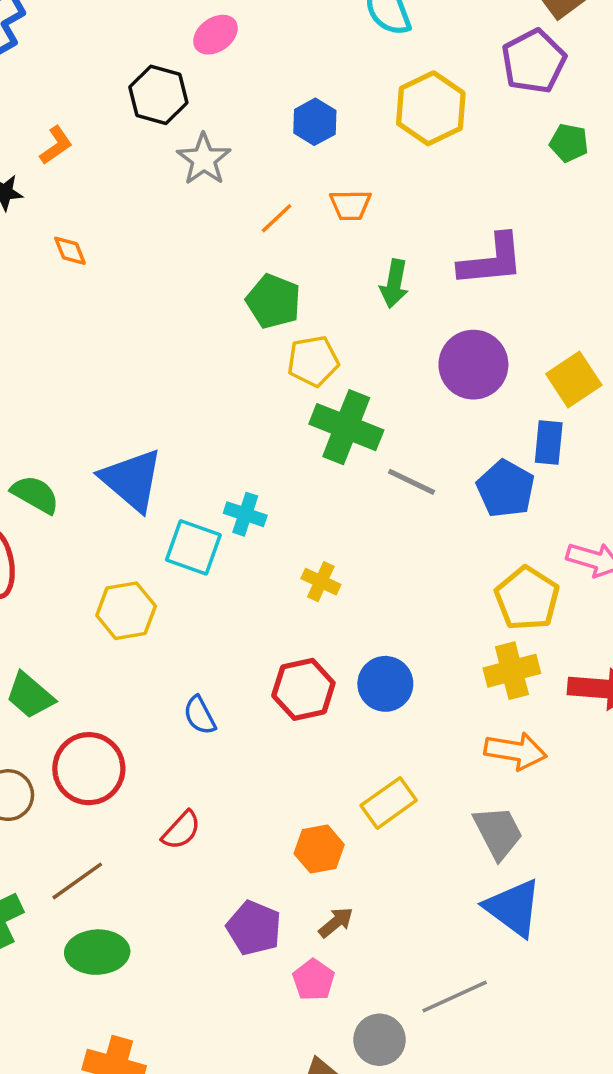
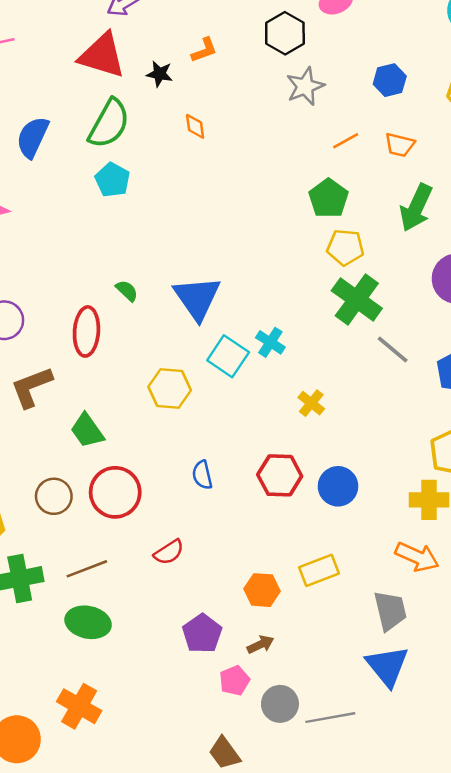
green arrow: (394, 284) -> (416, 208), size x1.4
green semicircle: (35, 494) -> (127, 291), size x0.7
gray circle: (379, 1040) -> (280, 704), moved

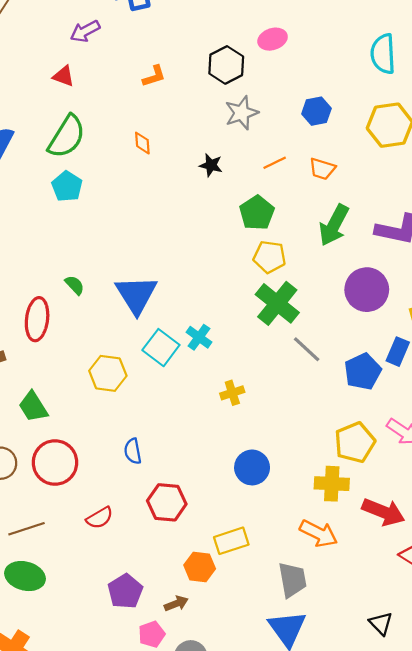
red triangle: (102, 55) -> (64, 76), size x0.5
black star: (159, 74) -> (211, 165), moved
yellow cross: (311, 403) -> (232, 393), turned 30
red hexagon: (280, 475) -> (167, 502), moved
orange hexagon: (262, 590) -> (200, 567), moved

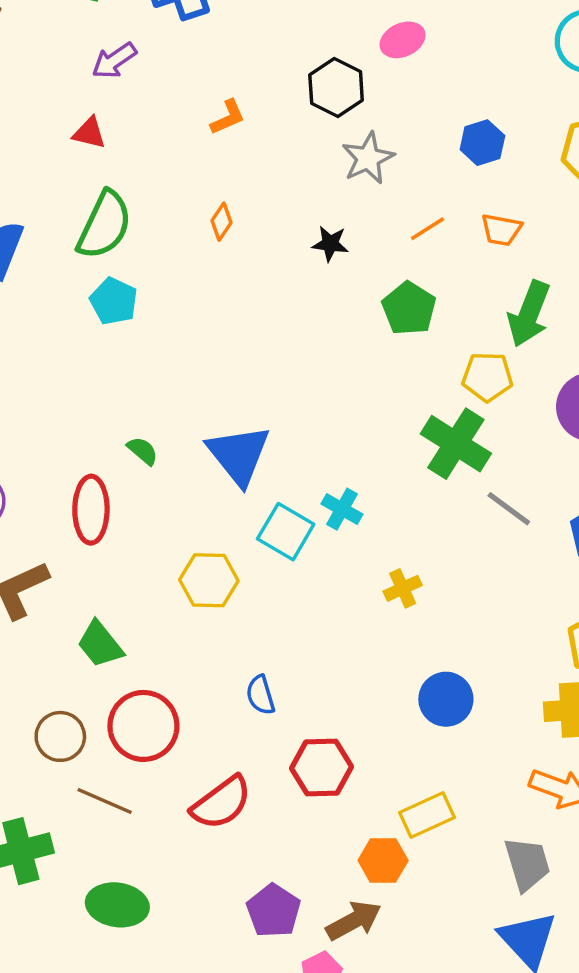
orange diamond: (142, 143) -> (222, 222), turned 45
yellow pentagon: (270, 257) -> (487, 377), moved
red semicircle: (100, 518) -> (221, 803), size x1.5
brown line: (26, 529) -> (105, 801), moved, turned 48
brown arrow: (176, 604) -> (354, 921), size x1.5

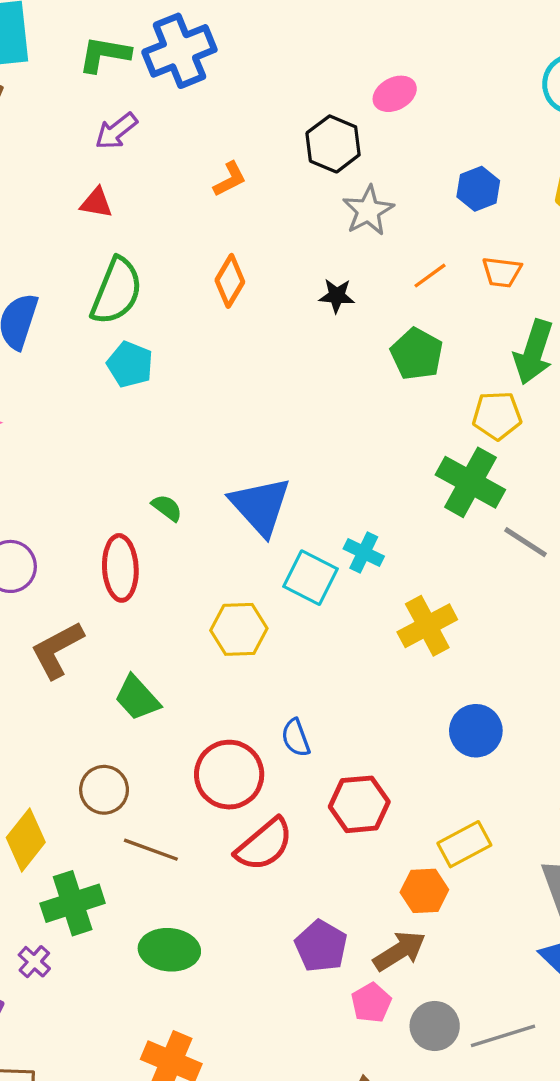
orange diamond: (222, 222) -> (230, 281), size x1.4
yellow cross: (403, 588) -> (427, 626), size x1.6
red circle: (143, 726) -> (229, 775), moved

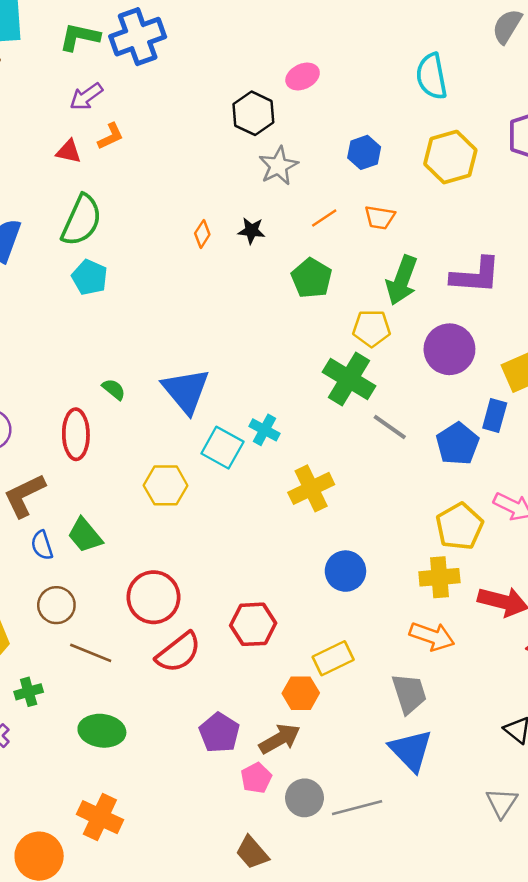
orange L-shape: (230, 179) -> (111, 136), moved
orange diamond: (230, 281) -> (202, 234), moved, size x0.7
blue semicircle: (296, 738) -> (42, 545), moved
green cross: (73, 903) -> (29, 692), size x0.6

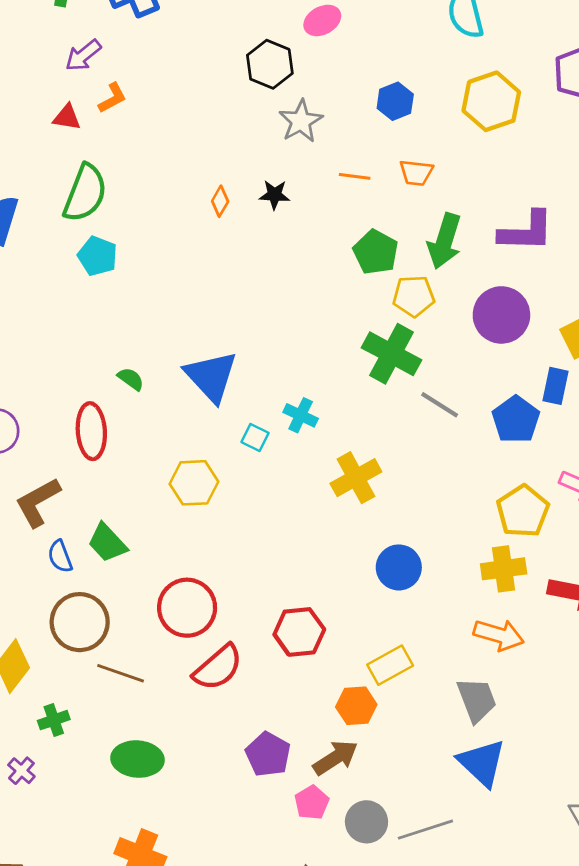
orange line: (324, 218) -> (355, 176), turned 44
green pentagon: (312, 278) -> (376, 252), moved
cyan square: (222, 448) -> (255, 437), size x0.6
brown circle: (56, 605) -> (80, 622), size x1.4

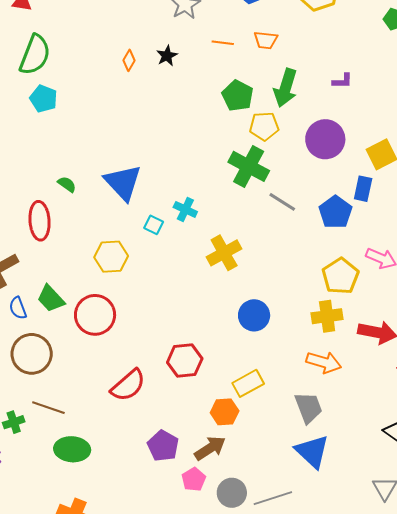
black star: (275, 195) -> (167, 56), turned -30
purple L-shape: (526, 231) -> (342, 81), size x0.5
red circle: (187, 608) -> (95, 315), moved
brown line: (121, 673) -> (48, 408), moved

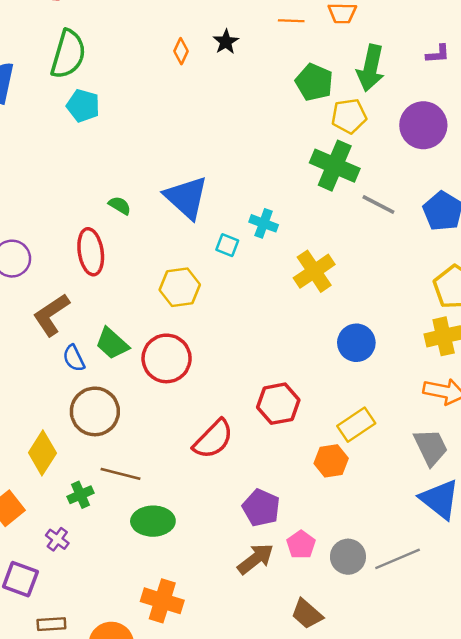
brown arrow: (210, 448) -> (256, 559), moved

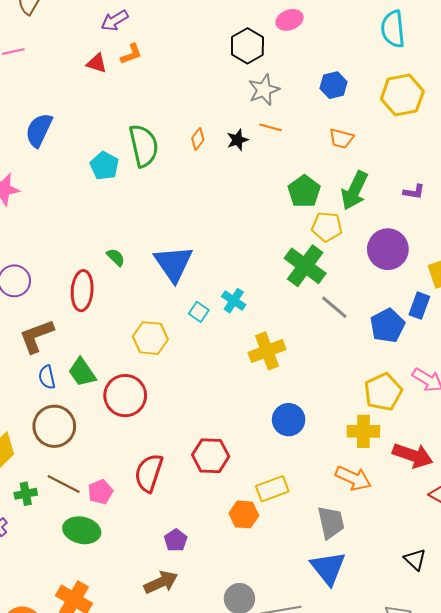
orange line: (291, 21) -> (271, 127), moved
green semicircle: (68, 54) -> (144, 146), moved, turned -42
red semicircle: (213, 439) -> (149, 473), turned 141
purple pentagon: (261, 508) -> (176, 540), size x0.7
pink pentagon: (301, 545) -> (100, 492), moved

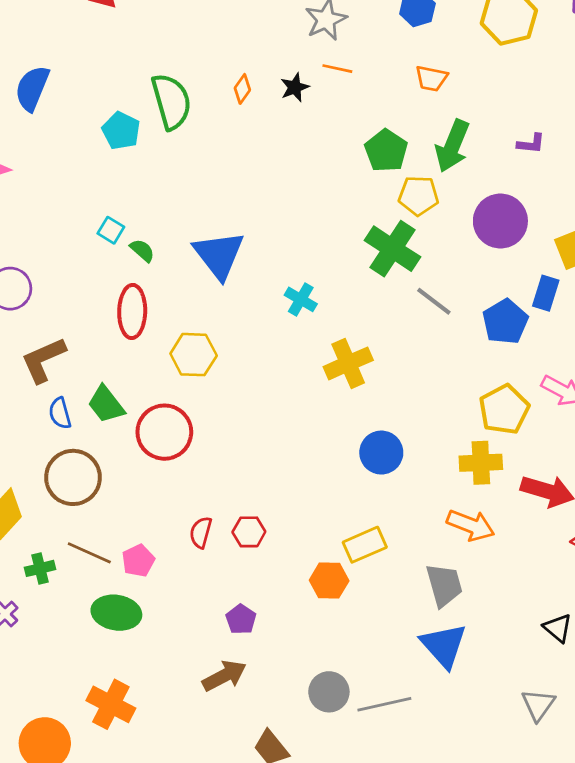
red ellipse: (82, 291) -> (132, 312), moved
cyan square: (199, 312) -> (111, 230), moved
red hexagon: (211, 456) -> (249, 532), moved, size x0.7
red semicircle: (149, 473) -> (201, 532), size x0.6

